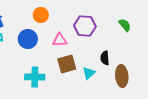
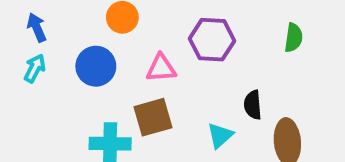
green semicircle: (125, 25) -> (294, 38), turned 48
brown square: (67, 64) -> (153, 117), moved

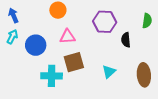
blue circle: (96, 66) -> (36, 45), moved
pink triangle: (161, 68) -> (67, 37), moved
black semicircle: (253, 105) -> (126, 40), moved

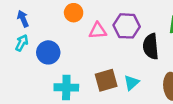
pink triangle: (67, 37) -> (98, 31), moved
black semicircle: (126, 40) -> (151, 46), size x1.5
brown square: (74, 62) -> (106, 80), moved

